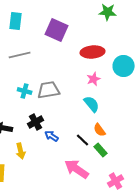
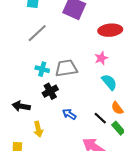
gray line: (20, 55) -> (37, 33), turned -30
pink star: (94, 79) -> (101, 58), moved
black cross: (36, 122) -> (50, 91), moved

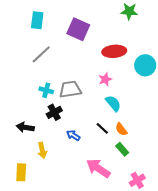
black line: (100, 118) -> (102, 128), moved

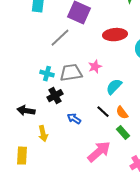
gray line: (41, 54) -> (60, 38), moved
pink star: (105, 79) -> (95, 67), moved
cyan semicircle: (113, 103) -> (114, 87), turned -96
pink arrow: (98, 168) -> (99, 152), turned 105

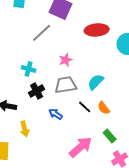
pink star: (95, 67) -> (66, 60), moved
gray trapezoid: (71, 73) -> (66, 85), moved
green rectangle: (123, 133) -> (110, 136), moved

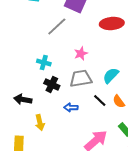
black cross: (37, 91) -> (52, 84), turned -35
blue arrow: (56, 114) -> (71, 108), turned -32

